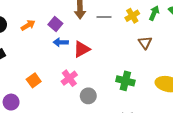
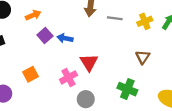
purple square: (55, 24) -> (45, 35), moved
brown triangle: (145, 43) -> (143, 57), moved
red triangle: (82, 49) -> (89, 62), moved, turned -42

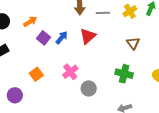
blue arrow: (65, 38) -> (62, 38), turned 128
red triangle: (89, 62) -> (88, 36), moved, turned 30

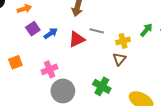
yellow cross: (130, 11) -> (123, 41), moved
gray line: (103, 13) -> (97, 31), moved
gray circle: (89, 88) -> (63, 91), size x1.5

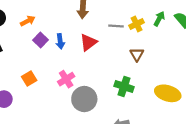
gray line: (97, 31) -> (116, 26), moved
blue arrow: (51, 33) -> (60, 41), turned 128
yellow cross: (123, 41) -> (137, 24), moved

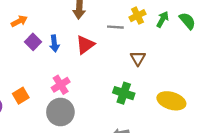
yellow cross: (137, 24) -> (137, 16), moved
orange square: (29, 78) -> (21, 96), moved
gray circle: (84, 99) -> (60, 112), moved

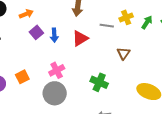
green cross: (124, 93) -> (99, 82), moved

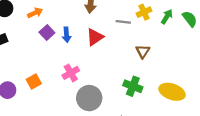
green cross: (99, 82) -> (133, 86), moved
gray circle: (55, 93) -> (89, 98), moved

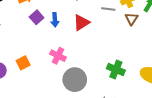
brown triangle: (143, 51) -> (131, 19), moved
pink cross: (71, 73) -> (58, 56), turned -35

